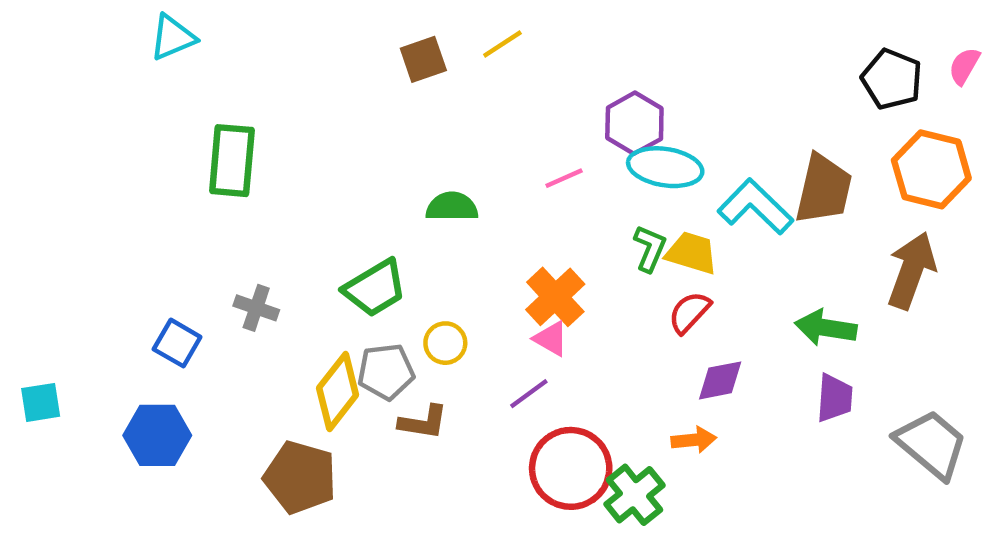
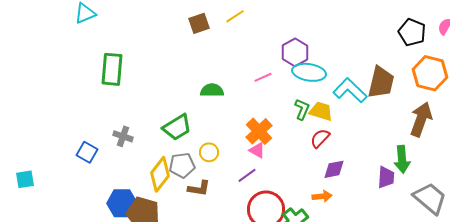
green arrow: (826, 328) -> (402, 159), moved, turned -104
blue hexagon: (157, 435) -> (122, 203), moved

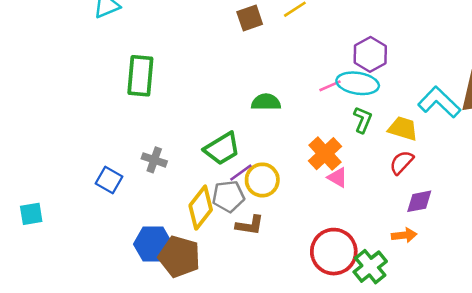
cyan ellipse: (309, 72) -> (358, 83), moved
green L-shape: (302, 109) -> (363, 120), moved
pink triangle: (257, 150) -> (338, 177), moved
yellow circle: (209, 152) -> (262, 180), size x1.4
purple line: (247, 175) -> (241, 172), moved

